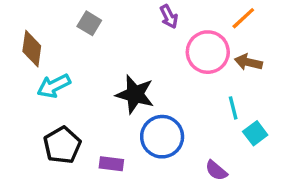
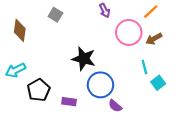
brown arrow: (248, 62) -> (154, 39), turned -42
cyan arrow: (54, 86) -> (16, 70), moved
purple semicircle: (216, 171) -> (115, 106), moved

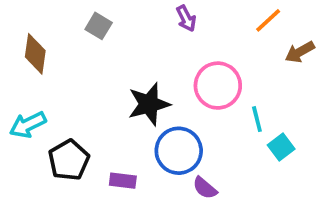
pink circle: (129, 32) -> (218, 86), moved
brown arrow: (154, 39) -> (300, 52), moved
black star: (84, 59) -> (149, 104), turned -30

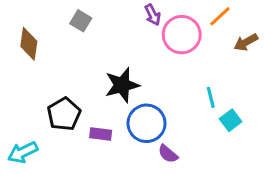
pink circle: (218, 86) -> (182, 35), moved
cyan arrow: (28, 125) -> (23, 152), moved
black pentagon: (69, 160) -> (64, 114), moved
purple rectangle: (123, 181) -> (101, 134), moved

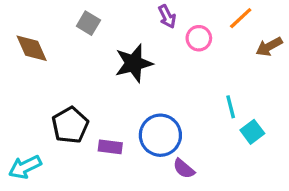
pink circle: (182, 35) -> (199, 38), size x0.6
brown diamond: (29, 44) -> (32, 48), turned -32
black star: (122, 85) -> (134, 63), moved

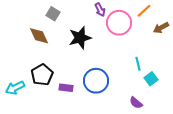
pink circle: (199, 38) -> (119, 23), size x1.6
brown diamond: (32, 48) -> (39, 36), moved
cyan arrow: (25, 167) -> (15, 88), moved
purple semicircle: (184, 169) -> (136, 103), moved

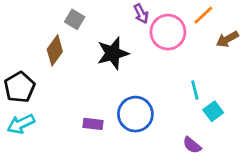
brown diamond: (39, 36) -> (55, 50), turned 60
black pentagon: (42, 75) -> (19, 87), moved

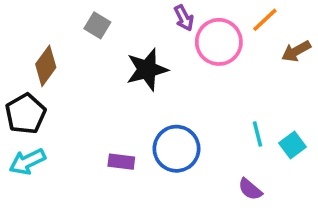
brown diamond: (55, 50) -> (46, 66), moved
cyan line: (195, 90) -> (258, 134), moved
cyan square: (213, 111) -> (292, 145), moved

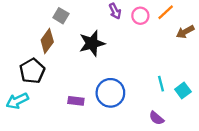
pink circle: (219, 42) -> (140, 16), moved, size x0.6
brown diamond: (46, 66) -> (47, 41), moved
black pentagon: (26, 114) -> (32, 71), moved

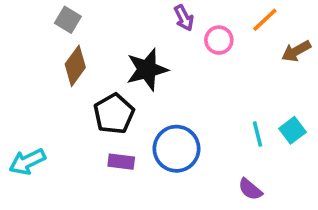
gray square: (61, 16) -> (68, 20), moved
pink circle: (140, 16) -> (219, 40), moved
black pentagon: (32, 71) -> (114, 114), moved
cyan square: (183, 91) -> (293, 130), moved

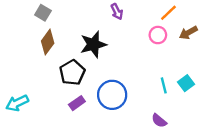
pink circle: (219, 40) -> (158, 35), moved
purple rectangle: (121, 162) -> (77, 103), turned -42

